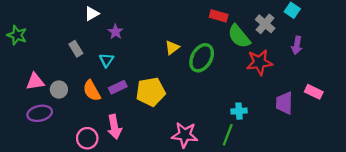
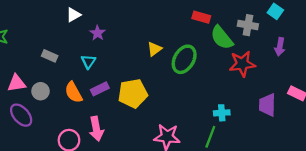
gray cross: (265, 24) -> (248, 25), turned -30
gray rectangle: (76, 49) -> (50, 56), moved, turned -35
purple ellipse: (40, 113) -> (21, 115), turned 60

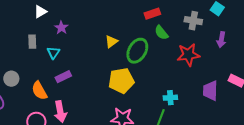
red rectangle: (201, 17) -> (152, 14), turned -35
green semicircle: (222, 38) -> (161, 33), moved, size x0.7
gray rectangle: (50, 56) -> (32, 42), moved, turned 64
orange semicircle: (74, 92) -> (39, 91), moved
yellow pentagon: (133, 93) -> (121, 81), moved

